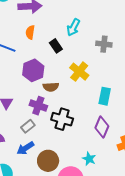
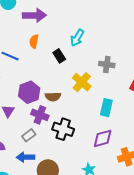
gray cross: (104, 44) -> (107, 65), moved
purple hexagon: (33, 70) -> (29, 92), moved
purple diamond: (102, 127) -> (103, 138), turned 50
blue arrow: (25, 148) -> (25, 157), turned 30

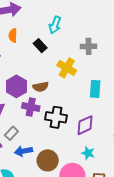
gray rectangle: (29, 135) -> (11, 133), moved
purple diamond: (103, 138) -> (85, 125), moved

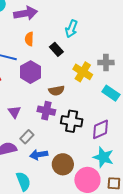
gray cross: (89, 46) -> (106, 63), moved
purple hexagon: (16, 86) -> (30, 72), moved
cyan rectangle: (95, 89) -> (111, 93), turned -60
cyan star: (88, 153) -> (103, 157), size x1.5

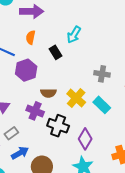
yellow cross: (83, 72) -> (76, 98), moved
purple diamond: (101, 129) -> (85, 139), turned -45
blue arrow: (39, 155) -> (20, 153), turned 150

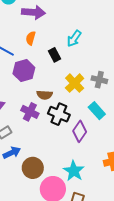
yellow cross: (76, 98) -> (75, 83), moved
black cross: (58, 126) -> (59, 114), moved
purple diamond: (85, 139) -> (80, 131), moved

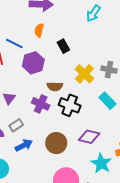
cyan arrow: (74, 39) -> (93, 13), moved
purple diamond: (80, 131) -> (89, 137), moved, turned 70
brown circle: (33, 168) -> (56, 143), moved
cyan star: (74, 171) -> (101, 163), moved

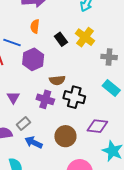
yellow cross: (84, 74) -> (85, 37), moved
blue arrow: (24, 145) -> (34, 142), turned -120

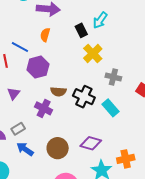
black rectangle: (61, 39) -> (81, 30), moved
purple triangle: (13, 97) -> (14, 94), moved
black cross: (74, 97) -> (84, 97), moved

